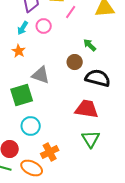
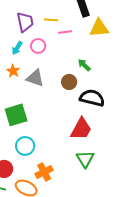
pink line: (71, 12) -> (65, 32), turned 48
gray triangle: (41, 75) -> (35, 78), moved
red trapezoid: (87, 109) -> (81, 129), turned 110

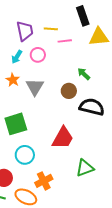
gray triangle: (35, 78) -> (35, 87), turned 42
red trapezoid: (81, 129) -> (63, 138), moved
green triangle: (85, 159) -> (85, 168), turned 42

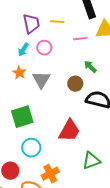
pink line: (65, 41) -> (80, 39), moved

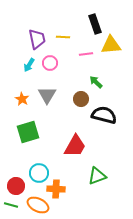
orange star: (19, 73) -> (22, 99), moved
cyan circle: (31, 148) -> (39, 173), moved
orange cross: (50, 174) -> (56, 189), turned 30

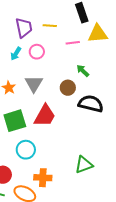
red trapezoid: (75, 146) -> (45, 116), moved
cyan circle: (39, 173) -> (26, 150), moved

